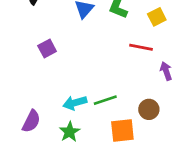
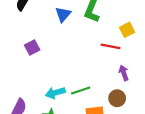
yellow square: (157, 17) -> (127, 30), moved
purple arrow: (166, 71) -> (124, 73), moved

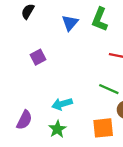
green line: (81, 91) -> (109, 89), moved, turned 42

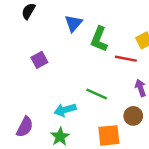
green L-shape: (100, 19) -> (99, 39), moved
green line: (109, 89) -> (97, 94), moved

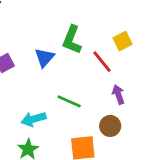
blue triangle: (74, 23) -> (44, 58), moved
red line: (126, 59) -> (102, 62), turned 40

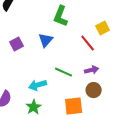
green L-shape: (72, 40) -> (61, 16), moved
purple arrow: (118, 94) -> (92, 70), moved, turned 96

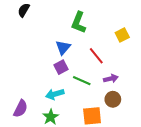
red line: (88, 43) -> (96, 56), moved
purple square: (17, 44) -> (61, 67), moved

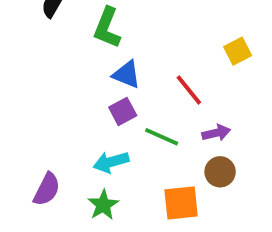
green L-shape: (79, 23) -> (107, 28), moved
blue triangle: (63, 47) -> (127, 74), turned -49

